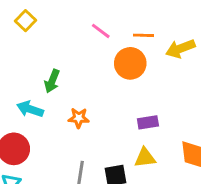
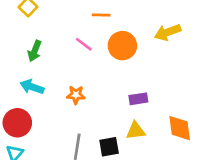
pink line: (101, 31) -> (84, 44), moved
orange line: (144, 35) -> (101, 15), moved
green arrow: (52, 81) -> (35, 51), moved

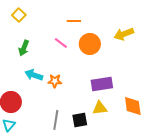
cyan arrow: (32, 87) -> (34, 75), moved
purple rectangle: (138, 99) -> (102, 84), size x1.5

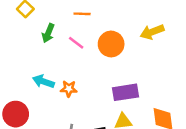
orange line: (74, 21) -> (82, 14), moved
green arrow: (24, 48) -> (48, 33), moved

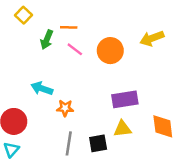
orange line: (82, 14) -> (69, 27), moved
orange star: (69, 89) -> (65, 108), moved

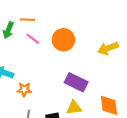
yellow arrow: (152, 38) -> (108, 48), moved
purple rectangle: (125, 99) -> (76, 82), turned 35

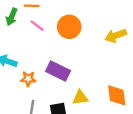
purple rectangle: (76, 82) -> (58, 71), moved

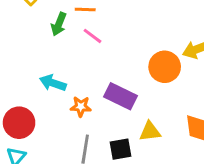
orange circle: (69, 27) -> (165, 67), moved

